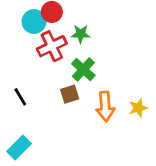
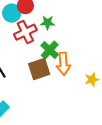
brown square: (70, 94) -> (39, 69), size x1.5
orange arrow: (105, 106) -> (63, 64), moved

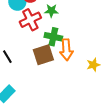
green cross: (50, 50) -> (53, 37), turned -30

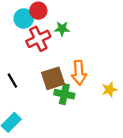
green cross: (53, 37) -> (64, 94), moved

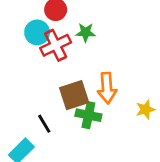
cyan circle: (24, 19) -> (37, 32), moved
black line: (12, 81) -> (44, 124), moved

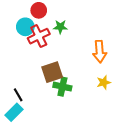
orange arrow: (107, 88) -> (100, 52), moved
black line: (44, 124) -> (18, 95), moved

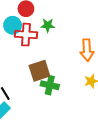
red cross: (39, 36) -> (26, 35), turned 30

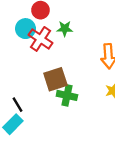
red cross: (26, 35) -> (40, 39), turned 30

